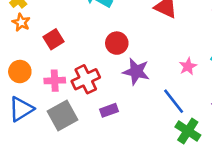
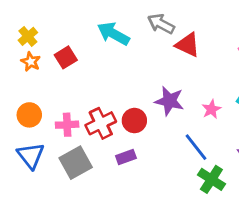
red square: (53, 39) -> (66, 57), moved
red circle: (117, 43) -> (134, 121), moved
purple star: (136, 72) -> (169, 101), moved
blue triangle: (21, 109) -> (31, 156), turned -36

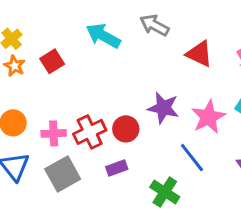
red triangle: (188, 45) -> (199, 54), moved
pink star: (211, 109) -> (208, 117), size x1.6
green cross: (211, 179) -> (165, 192), moved

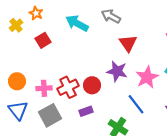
red triangle: (199, 54) -> (128, 43), moved, turned 30
orange star: (15, 66) -> (36, 13), moved

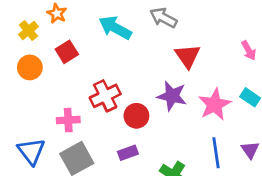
orange circle: (17, 81) -> (30, 67), moved
red cross: (68, 87) -> (105, 96), moved
blue line: (136, 104) -> (216, 153), moved, turned 30

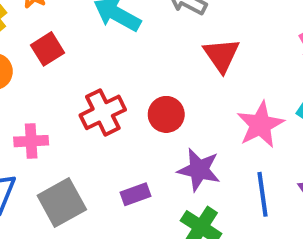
purple star: (172, 96) -> (199, 170), moved
red circle: (136, 116) -> (166, 114), moved
pink cross: (68, 120) -> (31, 141), moved

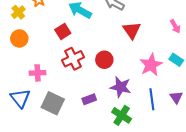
red square: (48, 49) -> (63, 31), moved
gray square: (62, 202) -> (53, 103), turned -35

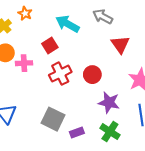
pink cross: (38, 73) -> (24, 63), moved
purple rectangle: (89, 99) -> (77, 133), moved
gray square: (53, 103) -> (53, 119), moved

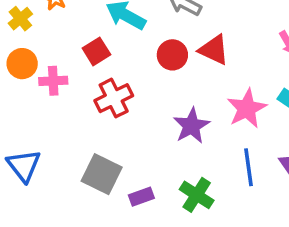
red triangle: (120, 45) -> (214, 50), turned -30
red circle: (92, 75) -> (172, 55), moved
purple star: (109, 103) -> (191, 126), moved, turned 30

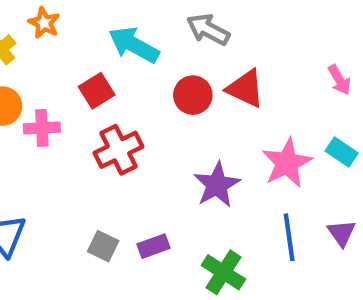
gray square: (102, 174) -> (103, 246), size x0.6
purple rectangle: (141, 197) -> (153, 246), moved

